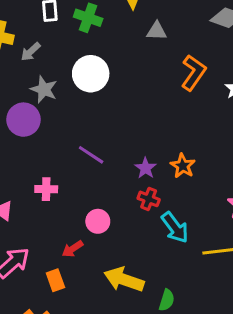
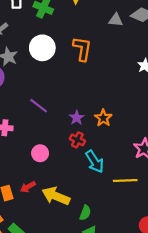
gray triangle: (157, 31) -> (116, 20), moved
orange L-shape: (194, 73) -> (82, 49), moved, turned -30
red arrow: (73, 249) -> (28, 187), moved

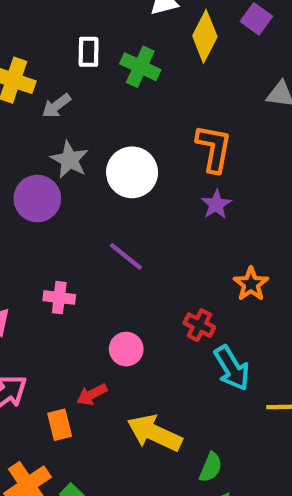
white circle: (42, 48) -> (132, 172), moved
purple star: (77, 118) -> (216, 204), moved
red arrow: (28, 187) -> (92, 394), moved

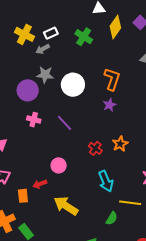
white rectangle: (89, 52) -> (51, 33), moved, turned 56
gray star: (69, 160) -> (45, 75), turned -30
pink cross: (59, 298) -> (34, 120), moved
red cross: (199, 325) -> (95, 148), moved
green semicircle: (211, 467) -> (112, 218), moved

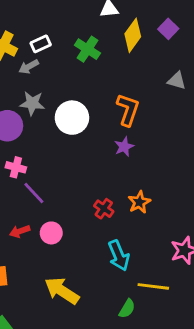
purple line: (65, 123) -> (34, 193), moved
red arrow: (40, 184) -> (20, 231), moved

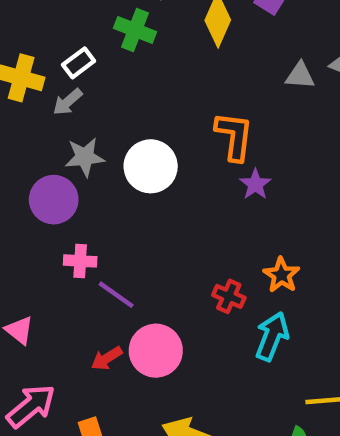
green cross: (87, 49) -> (135, 30), moved
purple star: (124, 147) -> (255, 184), moved
pink circle: (51, 233) -> (156, 351), size x1.5
cyan arrow: (119, 256) -> (272, 336), moved, turned -124

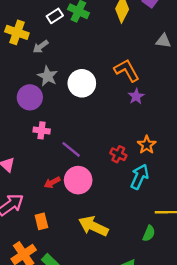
white rectangle: (79, 63) -> (55, 16), moved
orange L-shape: (234, 136) -> (127, 70), turned -40
gray star: (85, 157) -> (48, 76), turned 30
purple line: (116, 295) -> (71, 149), moved

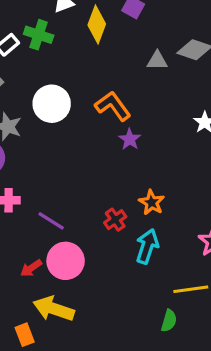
white circle: (82, 83) -> (52, 104), moved
red cross: (118, 154) -> (115, 220), turned 35
orange rectangle: (41, 221) -> (25, 335), moved
yellow arrow: (93, 226) -> (54, 309), moved

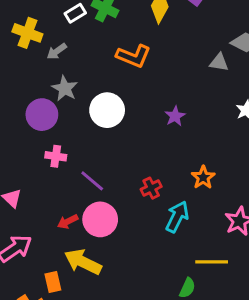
gray triangle: (157, 61) -> (219, 62), moved
white circle: (52, 104) -> (107, 110), moved
orange L-shape: (113, 106) -> (133, 56), moved, turned 140
orange star: (152, 202) -> (203, 177), moved

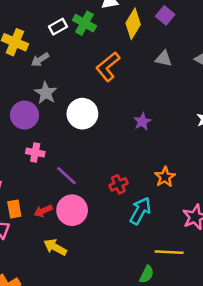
orange L-shape: (133, 56) -> (108, 67), turned 116
gray triangle: (219, 62) -> (164, 59), moved
yellow arrow: (83, 262) -> (55, 247), size x0.7
orange rectangle: (53, 282) -> (14, 209), moved

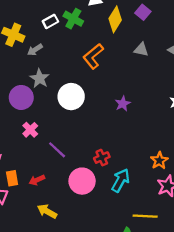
pink cross: (35, 153) -> (30, 130), turned 35
orange star: (165, 177) -> (159, 161), moved
pink circle: (72, 210) -> (82, 181), moved

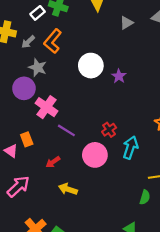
gray triangle: (141, 49) -> (126, 23), turned -32
orange L-shape: (93, 56) -> (53, 41), moved
white circle: (71, 97) -> (91, 66), moved
pink cross: (30, 130) -> (46, 107), moved, size x1.5
orange rectangle: (12, 178) -> (27, 139), moved

